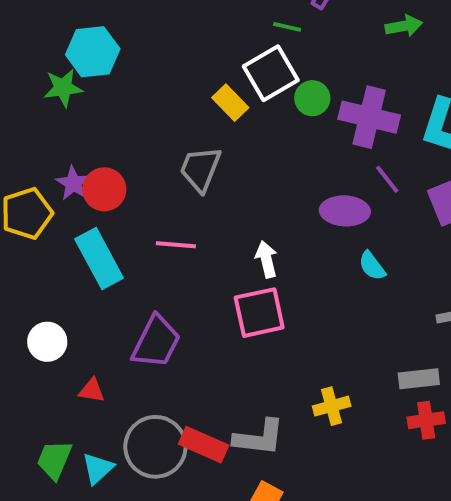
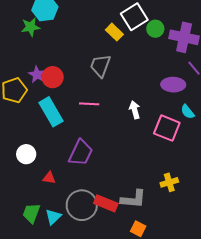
pink square: (259, 313) -> (167, 128), moved, turned 36

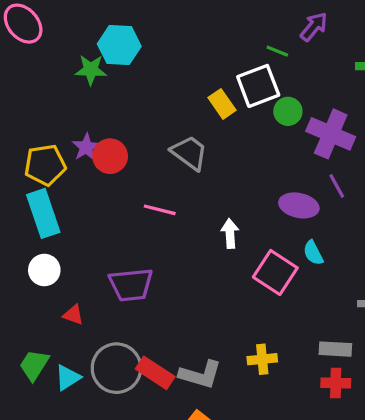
gray trapezoid: (100, 66) -> (189, 153), turned 95
cyan rectangle: (51, 112) -> (43, 213), moved
purple trapezoid: (81, 153) -> (131, 285), turned 48

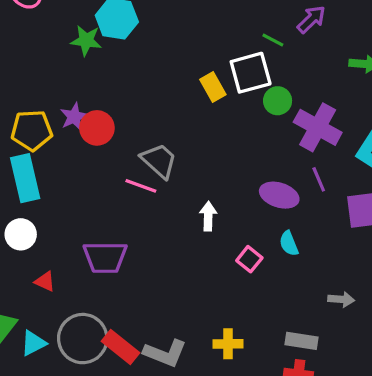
gray trapezoid: (189, 153) -> (159, 161), moved
pink square: (275, 272) -> (249, 259), size x0.6

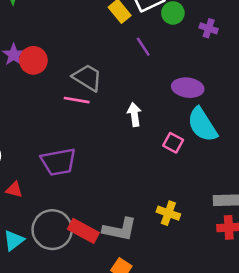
purple cross: (318, 127) -> (209, 28), size x0.5
purple line: (319, 179) -> (143, 47), moved
cyan semicircle: (289, 243) -> (202, 125), size x1.8
yellow cross: (228, 344) -> (168, 213), turned 30

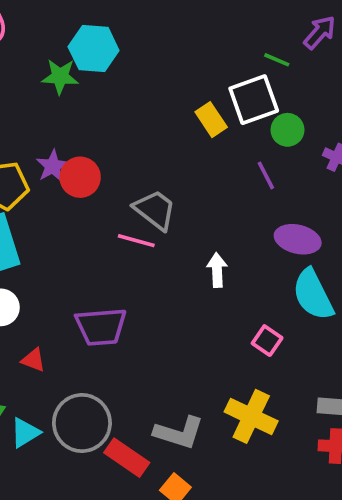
purple line: (143, 47) -> (266, 175), moved
pink square: (173, 143) -> (267, 341), moved
yellow cross: (168, 213) -> (251, 416), size x1.5
red rectangle: (83, 231) -> (127, 458), moved

